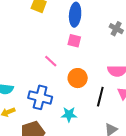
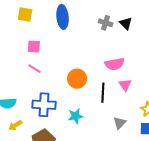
pink square: (74, 41) -> (34, 47), moved
pink line: (51, 61) -> (35, 69), moved

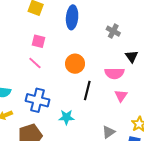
black triangle: (126, 23) -> (132, 56), moved
orange circle: (77, 79) -> (75, 64), moved
black line: (103, 93) -> (87, 91), moved

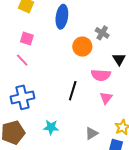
orange circle: (75, 64) -> (82, 47), moved
blue cross: (37, 100) -> (22, 97), turned -30
cyan star: (66, 117) -> (51, 127), moved

